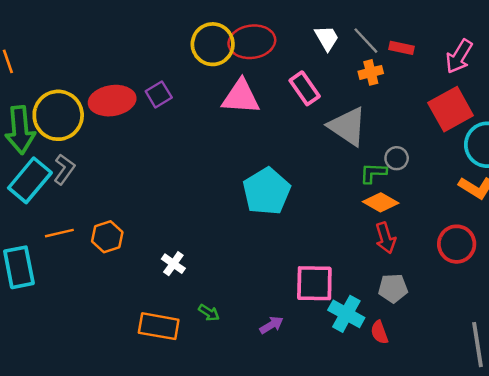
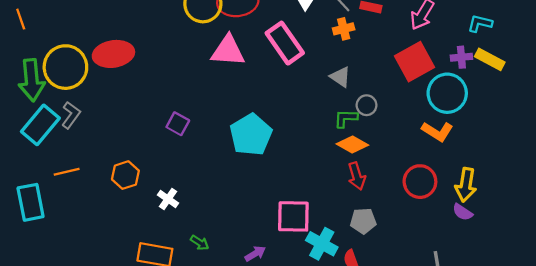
pink rectangle: (305, 88) -> (285, 43), size x1.4
purple square: (159, 94) -> (178, 124), moved, turned -30
gray triangle: (348, 126) -> (340, 77), moved, size x0.6
orange hexagon: (107, 237) -> (125, 175), moved

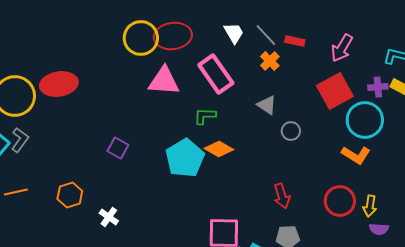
orange cross: (344, 29) -> (270, 61), turned -30
green L-shape: (346, 118) -> (205, 116), moved
orange diamond: (352, 144) -> (219, 149), moved
yellow arrow: (466, 185) -> (370, 206), moved, size x0.7
purple semicircle: (463, 212) -> (379, 229), turned -30

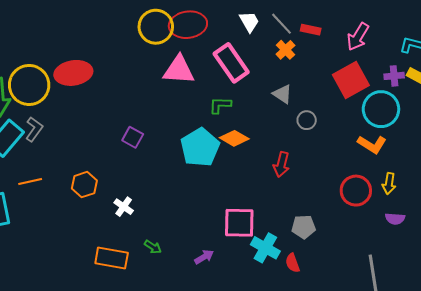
red arrow: (282, 196) -> (281, 164), moved, turned 30
yellow arrow: (370, 206) -> (389, 184), moved

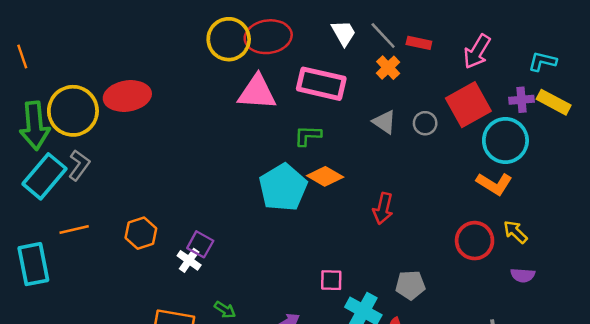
pink rectangle: (231, 63) -> (321, 84), turned -42
gray circle: (307, 120) -> (425, 123), moved
purple square: (133, 137) -> (200, 244), moved
yellow arrow: (389, 184) -> (515, 232), turned 125
pink square: (239, 223) -> (331, 280), size x0.6

